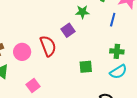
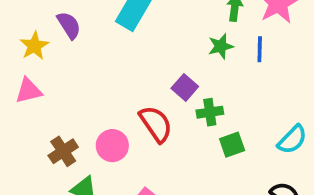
green star: (82, 12) -> (221, 46), moved
green cross: (117, 51) -> (210, 112), moved

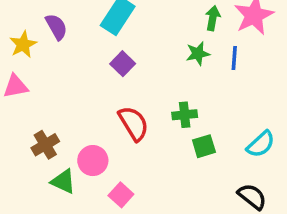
purple square: (185, 87) -> (123, 64), moved
pink circle: (112, 146) -> (93, 161), moved

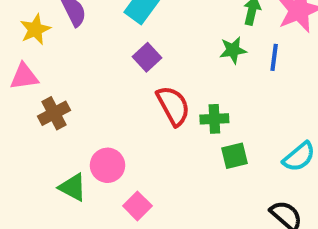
red semicircle: (133, 123) -> (173, 106), moved
brown cross: (45, 145) -> (54, 113), moved

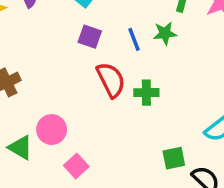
purple square: (147, 57) -> (90, 37), turned -30
blue line: (274, 57) -> (134, 39), moved, turned -30
green square: (234, 156) -> (174, 158), moved

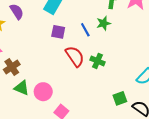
green cross: (146, 93) -> (98, 61), turned 32
green triangle: (20, 148) -> (22, 88), moved

